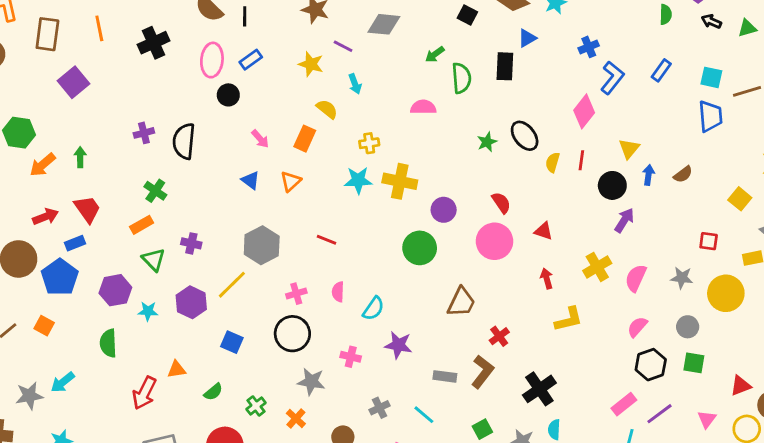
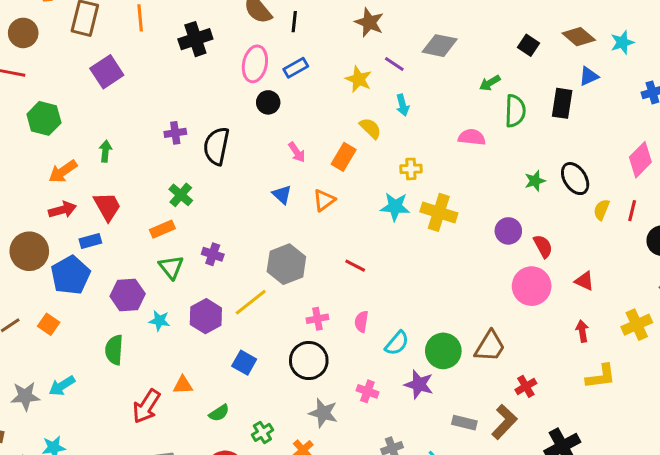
orange arrow: (43, 165) -> (63, 171), moved
purple circle: (444, 210) -> (508, 231), moved
green circle: (420, 248) -> (443, 351), moved

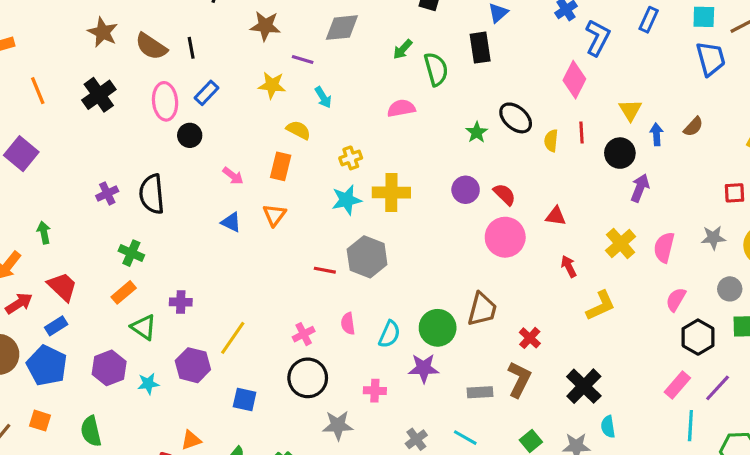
gray hexagon: (286, 264) -> (367, 257), moved
green semicircle: (114, 350) -> (91, 431), moved

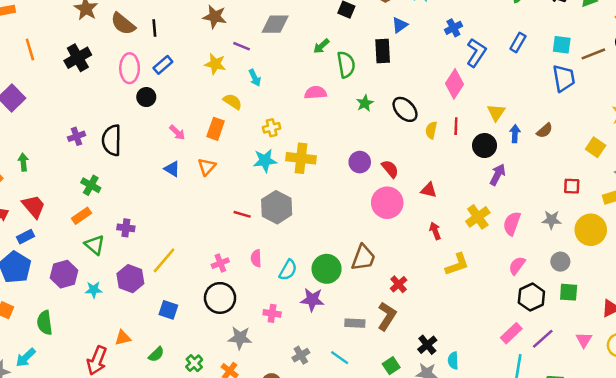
green star: (477, 132) -> (365, 103), moved
black cross: (584, 386) -> (427, 345), moved, size x0.7

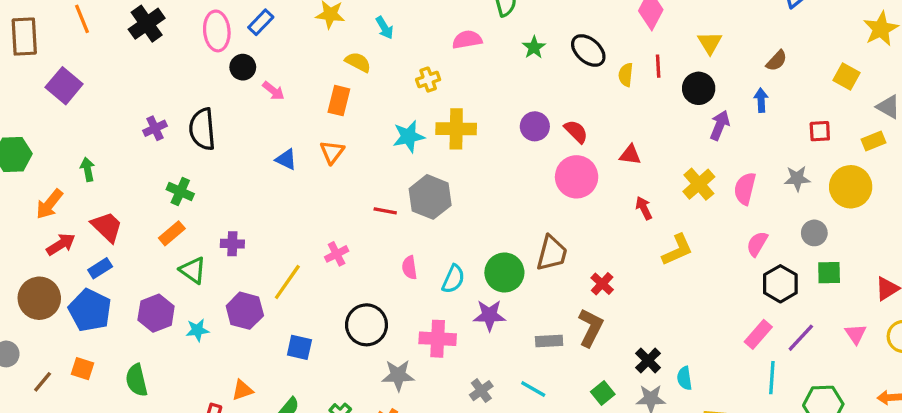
yellow cross: (272, 128) -> (428, 80), moved
pink arrow: (177, 132) -> (273, 91), moved
blue arrow: (515, 134) -> (761, 100), moved
pink cross: (220, 263) -> (337, 254), moved
pink cross: (272, 313) -> (438, 339), size x1.5

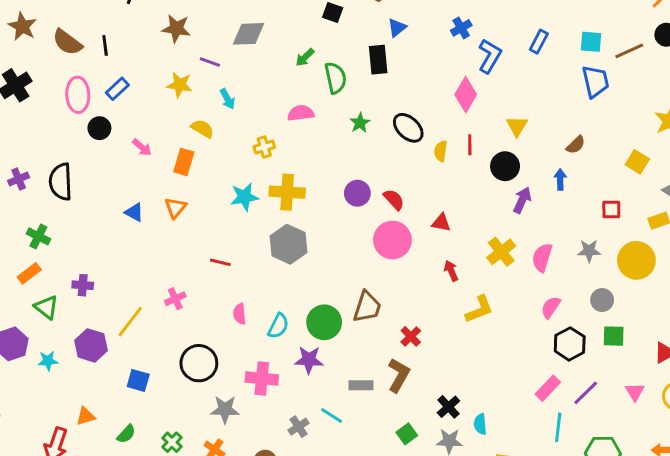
pink arrow: (273, 91) -> (142, 147), moved
gray hexagon: (430, 197) -> (288, 244), moved
cyan line: (533, 389) -> (332, 415), moved

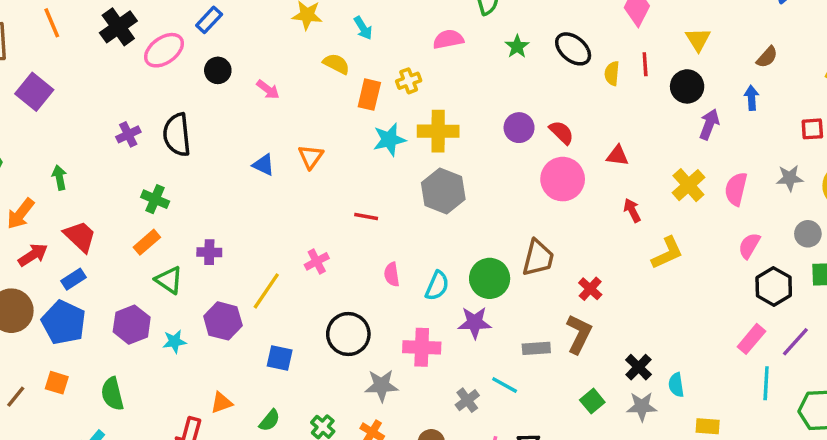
blue rectangle: (117, 89) -> (209, 20), moved
pink ellipse: (78, 95) -> (164, 50), moved, turned 60
orange rectangle: (184, 162) -> (369, 95), moved

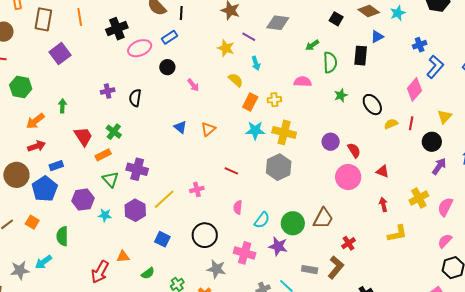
yellow semicircle: (612, 73) -> (391, 124), turned 48
black semicircle: (177, 135) -> (135, 98), size x0.7
red trapezoid: (80, 236) -> (83, 136), moved
purple cross: (209, 252) -> (137, 169), size x1.5

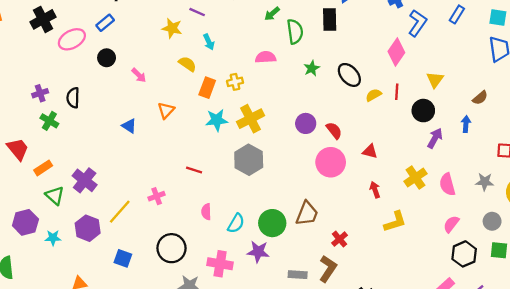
orange triangle: (208, 129) -> (166, 110), moved
green cross: (114, 132) -> (49, 121), moved
yellow cross: (284, 132) -> (251, 119), turned -35
purple cross: (137, 169) -> (85, 180), turned 30
pink semicircle: (445, 207) -> (447, 184), turned -36

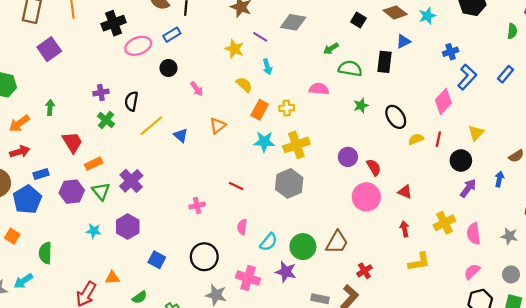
green semicircle: (295, 31) -> (350, 68), turned -80
yellow line: (120, 212) -> (151, 126), moved
purple hexagon: (25, 222) -> (72, 192), moved

